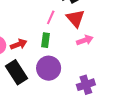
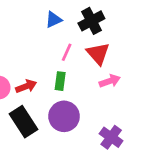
purple cross: (86, 85) -> (111, 137), turned -36

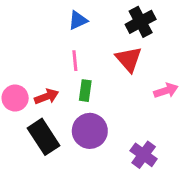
black cross: (91, 21) -> (141, 22), moved
pink line: (67, 52) -> (75, 61), moved, turned -30
pink arrow: (110, 81) -> (166, 91), moved

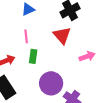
purple circle: (90, 131) -> (51, 83), moved

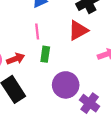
red triangle: (62, 35) -> (78, 30), turned 42

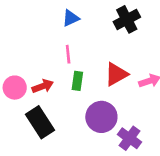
red triangle: (78, 30) -> (116, 74), moved

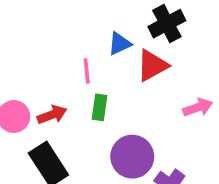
blue triangle: (71, 18) -> (119, 44), moved
red triangle: (116, 74) -> (152, 66), moved

